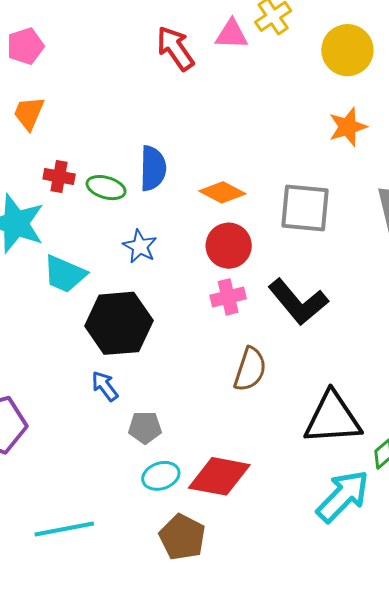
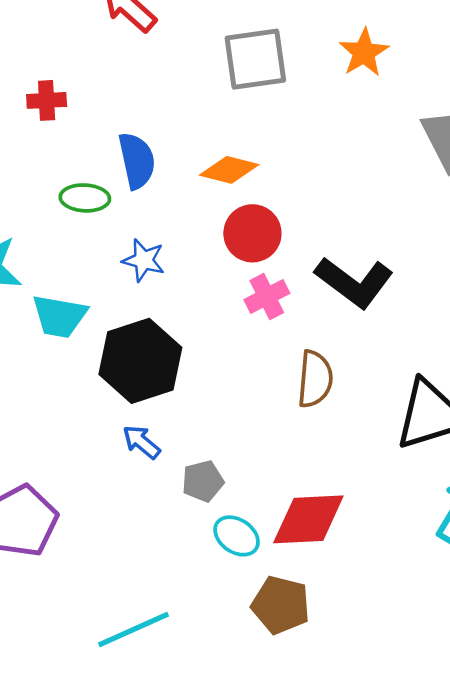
red cross: (59, 177) -> (47, 100), moved
gray square: (305, 208) -> (255, 59), moved
cyan ellipse: (161, 476) -> (237, 536), turned 66

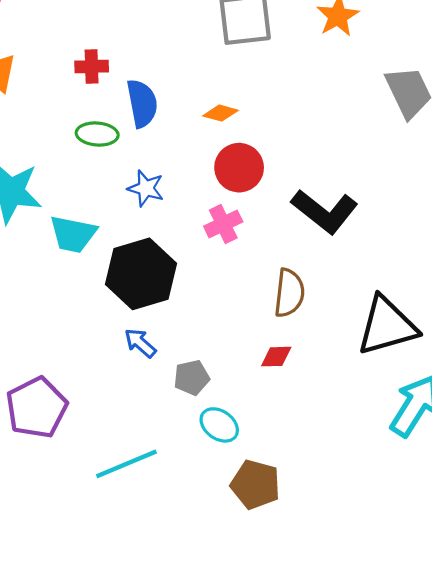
red cross: (47, 100) -> (92, 67), moved
orange diamond: (229, 170) -> (221, 113), size x0.7
pink cross: (267, 297) -> (223, 224), moved
red diamond: (308, 519) -> (276, 357), moved, size x0.5
cyan line: (134, 629) -> (126, 464), moved

